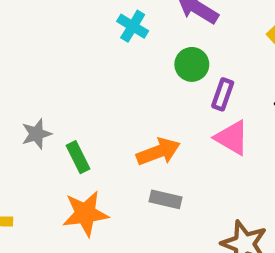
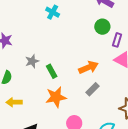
cyan cross: (133, 26) -> (53, 12), moved
gray rectangle: (166, 199) -> (93, 89), turned -56

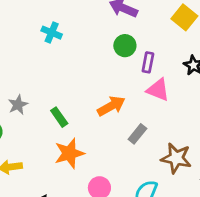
gray star: (32, 61) -> (18, 105), moved
gray rectangle: (93, 89) -> (137, 134), moved

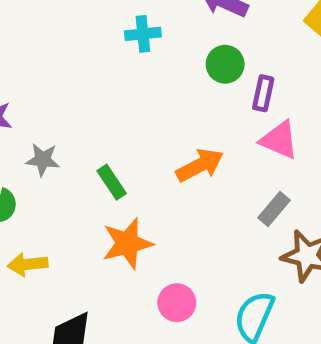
cyan cross: (52, 33) -> (143, 34), moved, turned -30
gray star: (18, 105) -> (43, 160), turned 30
gray rectangle: (137, 134) -> (274, 209), moved

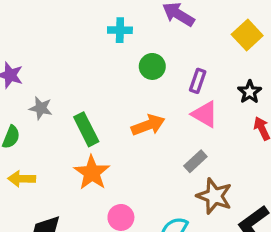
green circle: (225, 64) -> (152, 66), moved
green rectangle: (112, 182) -> (86, 129), size x1.4
orange star: (127, 243) -> (92, 173), turned -30

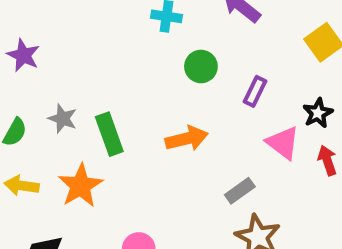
gray star: (41, 108) -> (63, 119), moved
pink triangle: (205, 114) -> (283, 143), moved
orange star: (92, 173) -> (80, 186), moved

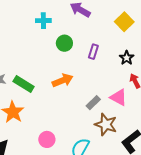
green rectangle: (109, 134) -> (24, 84), turned -30
pink triangle: (283, 143) -> (119, 97), moved

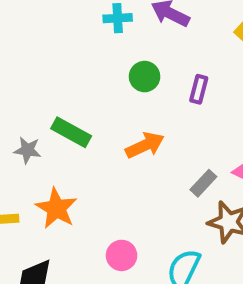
cyan cross: (43, 21) -> (118, 18), moved
green rectangle: (24, 84) -> (71, 132), moved

